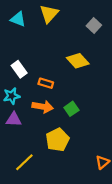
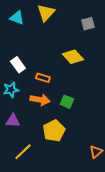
gray square: (94, 25) -> (88, 24), turned 32
green square: (71, 109) -> (67, 102), turned -32
purple triangle: (14, 119) -> (13, 121), moved

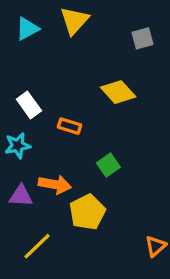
cyan triangle: (17, 18) -> (27, 29), turned -49
orange arrow: (40, 100) -> (55, 184), moved
green square: (67, 102) -> (108, 165), turned 32

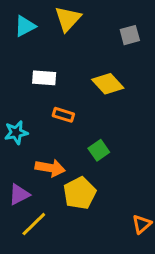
white rectangle: (29, 105) -> (44, 78), moved, turned -50
purple triangle: (21, 196) -> (19, 195), moved, turned -30

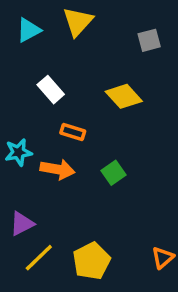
white rectangle: (44, 78) -> (51, 90), turned 45
orange arrow: (50, 168) -> (57, 169), moved
yellow pentagon: (80, 193) -> (91, 261), moved

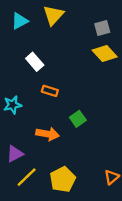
yellow diamond: (124, 96) -> (105, 54), moved
orange arrow: (57, 169) -> (48, 134), moved

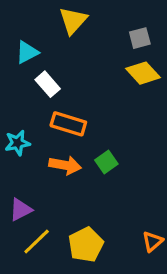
cyan triangle: (20, 21) -> (27, 52), moved
orange rectangle: (50, 91) -> (68, 124), size x1.5
orange arrow: (48, 134) -> (65, 165), moved

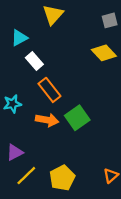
gray square: (140, 38) -> (110, 20), moved
orange rectangle: (68, 124) -> (49, 90), turned 35
green square: (106, 162) -> (77, 118), size x1.5

